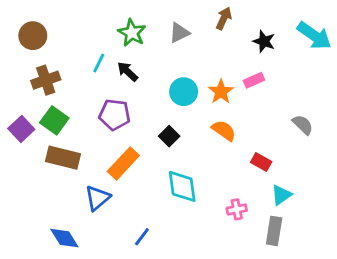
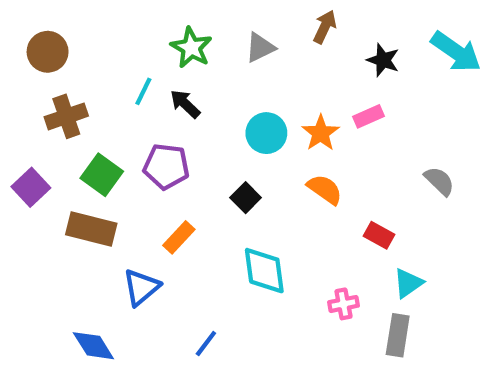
green square: (54, 120) -> (102, 175), moved
orange rectangle: (123, 163) -> (179, 237), size x0.7

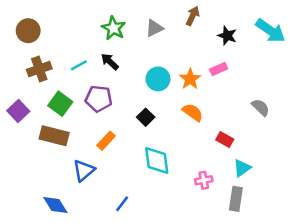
cyan line: (143, 91) -> (79, 65), moved, turned 35

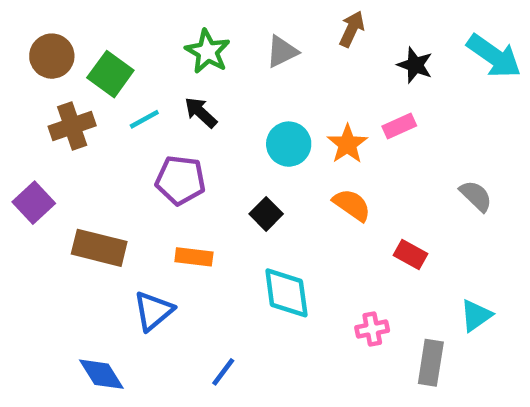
green square: (60, 104) -> (110, 74), moved
orange rectangle: (106, 141) -> (194, 257), turned 54
cyan triangle: (242, 168) -> (476, 315), moved

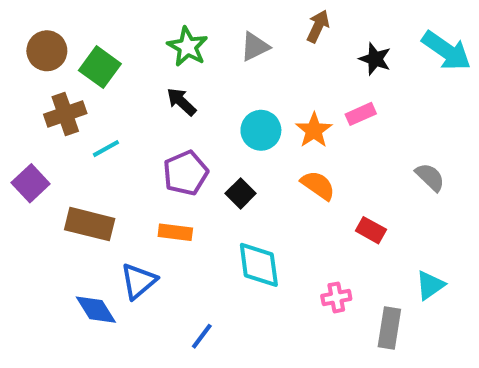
cyan line: (144, 119) -> (106, 149), moved
purple pentagon: (180, 180) -> (185, 173), moved, turned -30
blue diamond: (101, 374) -> (96, 310), moved

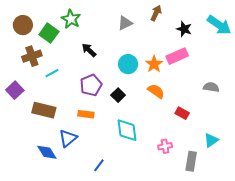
green star: (188, 47) -> (71, 19), moved
pink rectangle: (361, 114) -> (177, 56), size x1.5
gray semicircle: (430, 177) -> (211, 87), turned -35

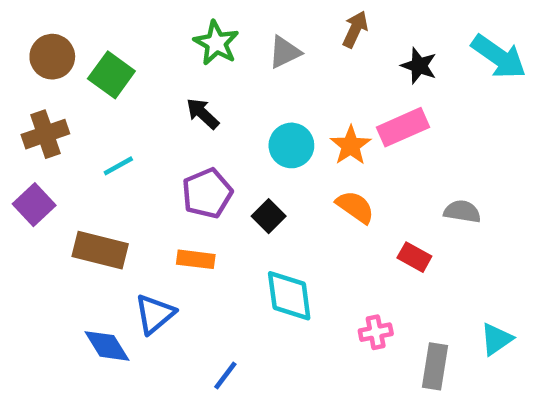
green star: (71, 19) -> (216, 43), moved
brown cross: (32, 56) -> (45, 134), moved
gray semicircle: (211, 87) -> (462, 212), moved
cyan triangle: (211, 140) -> (496, 339), moved

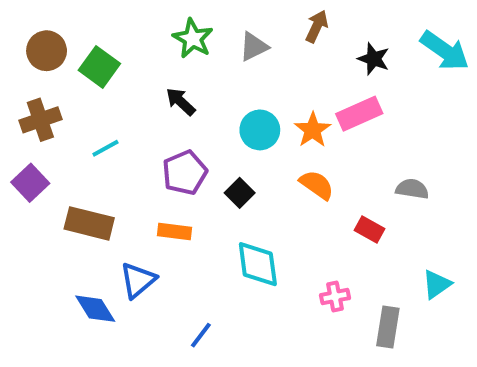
cyan triangle: (496, 339) -> (437, 284), moved

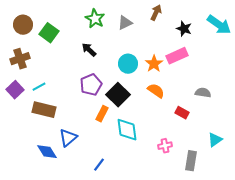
cyan line: (105, 148) -> (39, 87), moved
black square: (240, 193) -> (118, 95), size x1.6
orange rectangle: (175, 232) -> (102, 114), moved, turned -70

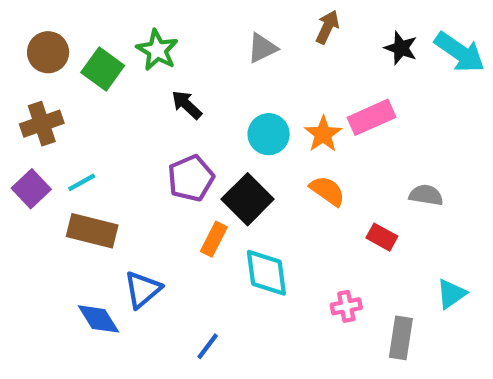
green star: (95, 19) -> (157, 50), moved
black star: (184, 29) -> (401, 48), moved

